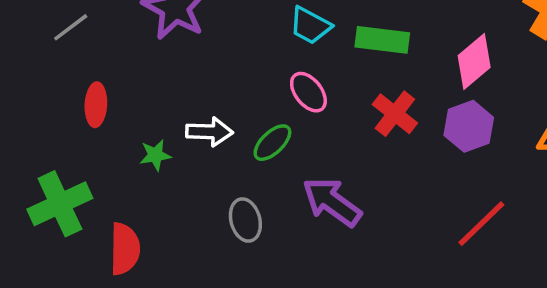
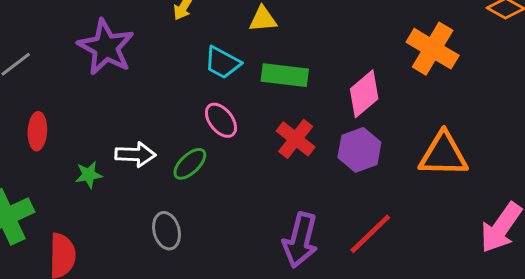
purple arrow: (332, 202) -> (300, 240), moved, turned -112

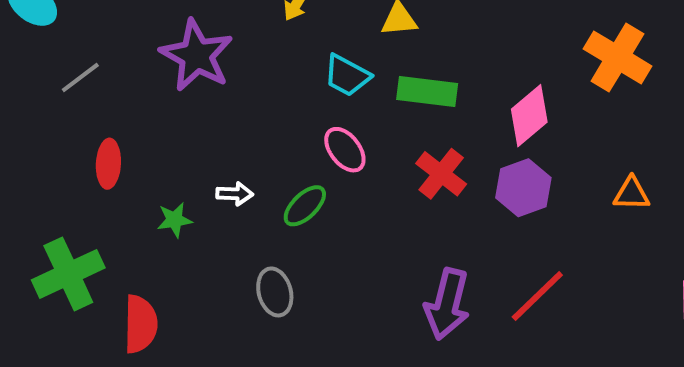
white arrow: (135, 154) -> (235, 194), size x0.7
orange triangle: (443, 154) -> (632, 194), size x0.6

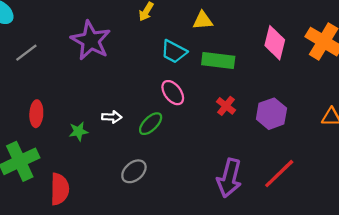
pink diamond: (529, 116) -> (275, 43), moved, turned -36
red ellipse: (108, 164) -> (36, 114), moved
red cross: (441, 174) -> (226, 106), size x0.7
gray ellipse: (275, 292) -> (134, 171), turned 65

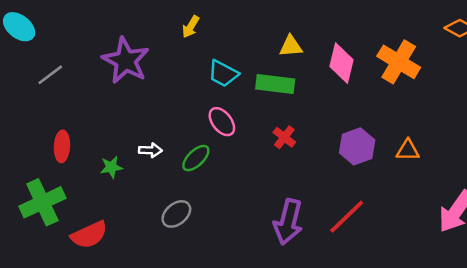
yellow triangle: (203, 20) -> (291, 46), moved
purple hexagon: (271, 114) -> (357, 146), moved
red semicircle: (60, 189) -> (89, 235), turned 64

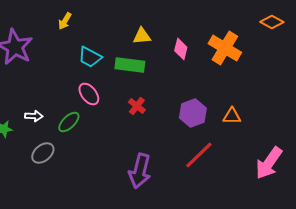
pink diamond: (341, 63) -> (181, 49), size x0.7
gray ellipse: (176, 214) -> (43, 153), moved
red line: (347, 217) -> (199, 155), moved

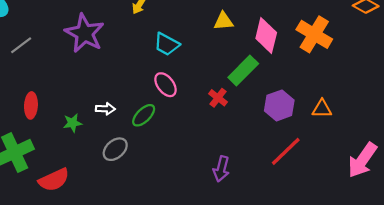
pink diamond: (181, 49) -> (266, 35), size x1.5
green rectangle: (130, 65) -> (243, 70), moved, turned -52
purple arrow: (140, 171) -> (221, 169), size x0.7

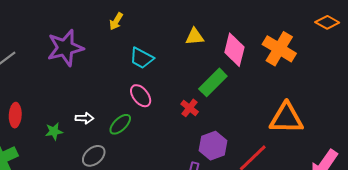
purple star: (85, 33) -> (65, 48), turned 30
purple hexagon: (279, 105) -> (213, 146), moved
orange triangle: (322, 109) -> (286, 118), size x1.8

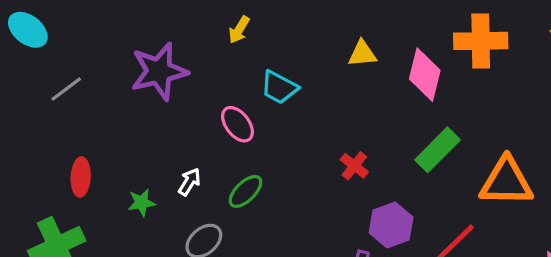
orange cross: (279, 49) -> (481, 41), moved, turned -32
green rectangle: (213, 82) -> (438, 150), moved
pink ellipse: (141, 96) -> (237, 124), moved
white arrow: (85, 118) -> (189, 182), turned -60

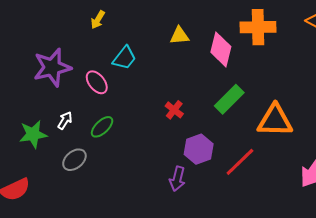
purple star: (159, 71) -> (52, 67), moved
cyan trapezoid: (279, 87) -> (124, 58), turned -80
green star: (141, 203) -> (33, 134), size x1.5

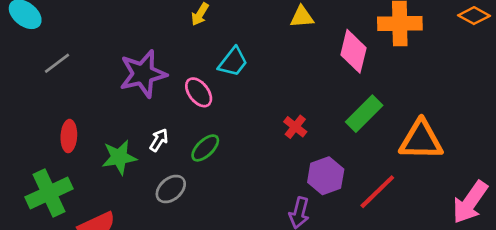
yellow triangle: (179, 36) -> (302, 17), moved

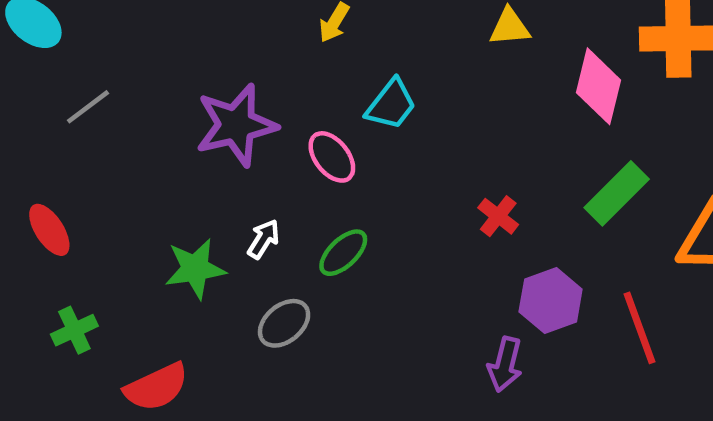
red ellipse: (69, 136) -> (49, 230), moved, turned -36
red line: (377, 192) -> (639, 328), turned -66
green cross: (49, 193) -> (74, 330), size x0.6

